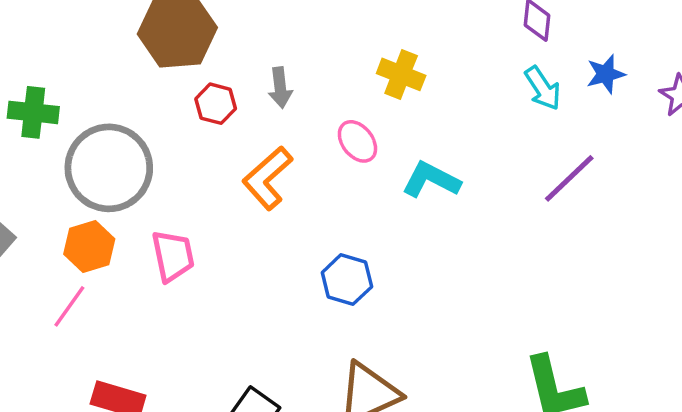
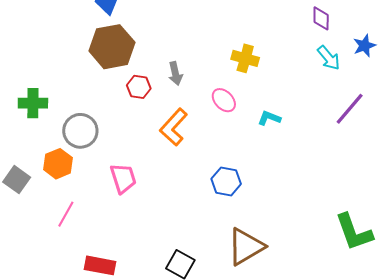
gray circle: (109, 168) -> (80, 131), size x0.7
cyan L-shape: (431, 180) -> (269, 118), size x0.7
orange hexagon: (89, 247) -> (58, 164), moved

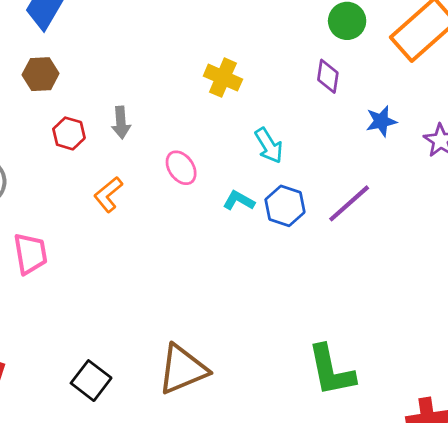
brown hexagon: (112, 47) -> (41, 74), size x0.6
yellow cross: (245, 58) -> (223, 78), moved
cyan arrow: (329, 58) -> (269, 146), moved
orange L-shape: (174, 127) -> (108, 194), size x0.7
blue hexagon: (226, 181) -> (285, 206), moved

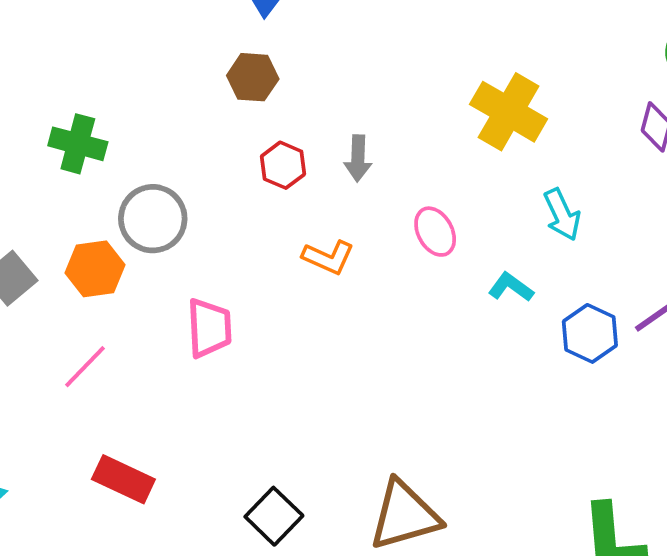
yellow cross: (223, 78) -> (509, 112), size x1.4
orange L-shape: (108, 194) -> (328, 257), turned -123
blue hexagon: (285, 206) -> (590, 333), moved

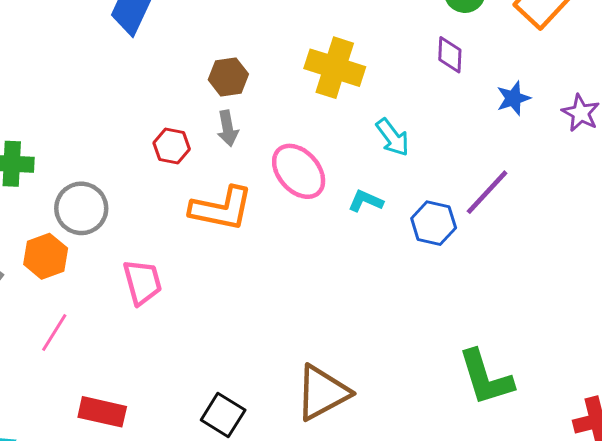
brown hexagon: (253, 77) -> (228, 77), moved
pink ellipse: (435, 232) -> (299, 171), size x1.5
orange L-shape: (328, 257) -> (221, 209), size x1.6

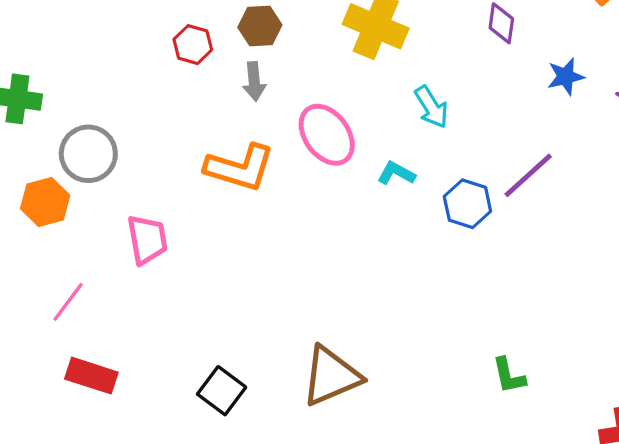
red hexagon: (172, 146) -> (193, 45), moved
pink line: (54, 332) -> (68, 302), moved
green L-shape: (486, 378) -> (509, 376), size x0.6

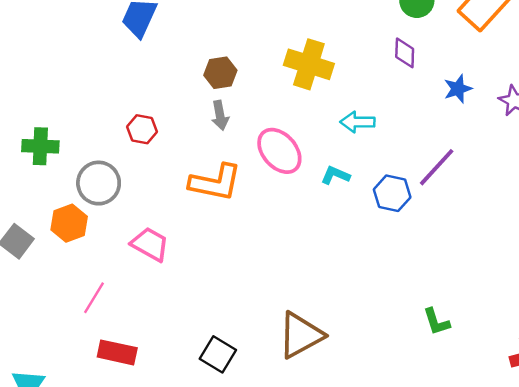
red hexagon: (193, 45) -> (142, 129), moved
cyan arrow: (431, 107) -> (358, 122), turned 128
pink trapezoid: (147, 240) -> (150, 244), turned -45

